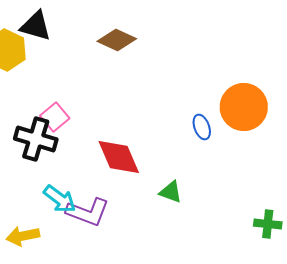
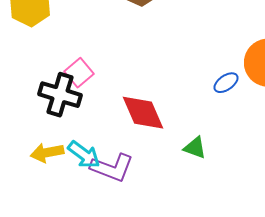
blue ellipse: (202, 127) -> (226, 83), turned 75
yellow arrow: (23, 236) -> (47, 153), moved

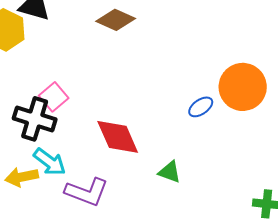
cyan arrow: (84, 155) -> (50, 162), moved

